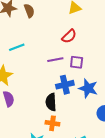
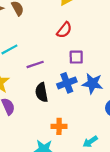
purple line: (55, 60) -> (35, 64), moved
black semicircle: (51, 102) -> (42, 92), moved

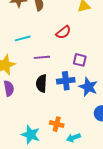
red semicircle: (64, 30) -> (63, 32), moved
orange cross: (59, 126) -> (57, 124), moved

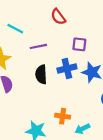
red semicircle: (63, 32) -> (58, 17), turned 98
cyan line: (23, 38) -> (15, 29), turned 49

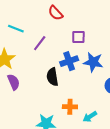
purple line: (38, 46) -> (40, 43), turned -35
black semicircle: (41, 74) -> (52, 77), moved

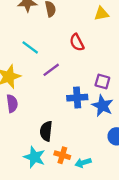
purple square: (78, 37) -> (102, 82), moved
black semicircle: (52, 77) -> (46, 131), moved
orange cross: (70, 107) -> (62, 155), moved

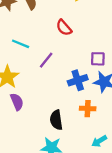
orange cross: (62, 155) -> (88, 109), moved

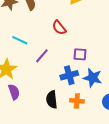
purple square: (98, 59) -> (80, 54), moved
black semicircle: (56, 120) -> (52, 99), moved

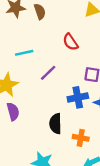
cyan line: (20, 40) -> (24, 53), turned -42
orange cross: (77, 101) -> (81, 138), moved

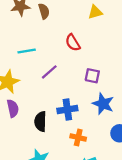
blue cross: (78, 97) -> (67, 110), moved
black semicircle: (56, 124) -> (40, 121), moved

